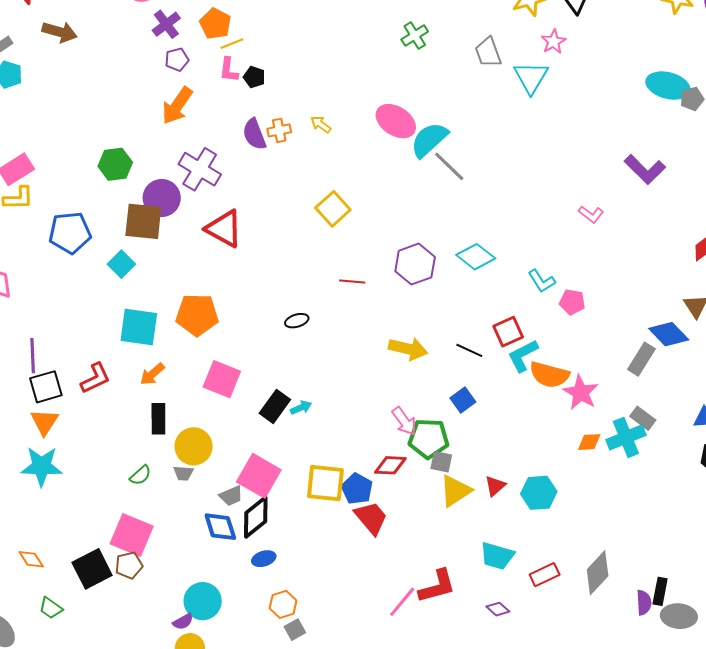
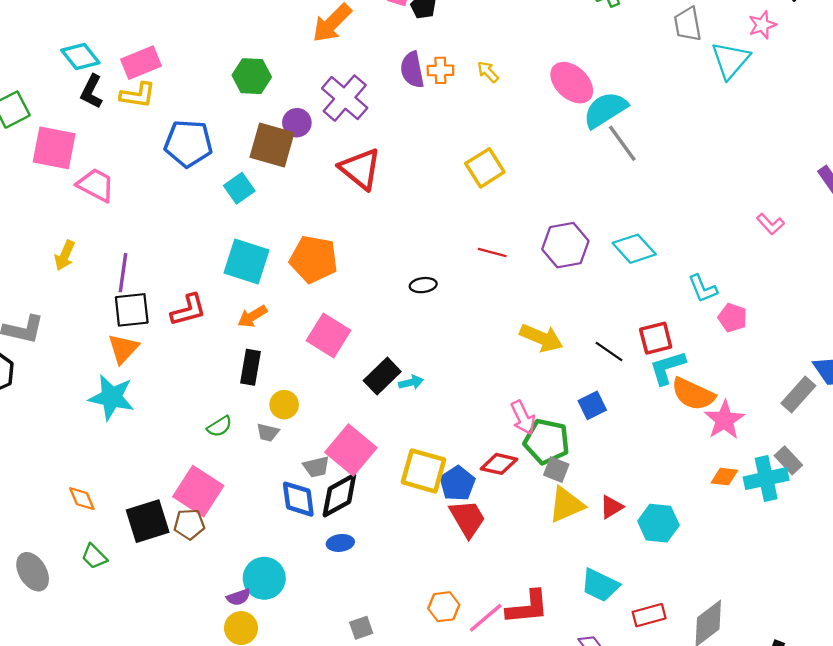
purple circle: (162, 198) -> (297, 123), size x0.7
yellow circle: (194, 446) -> (284, 405), size x0.7
orange hexagon: (283, 604) -> (444, 607), moved

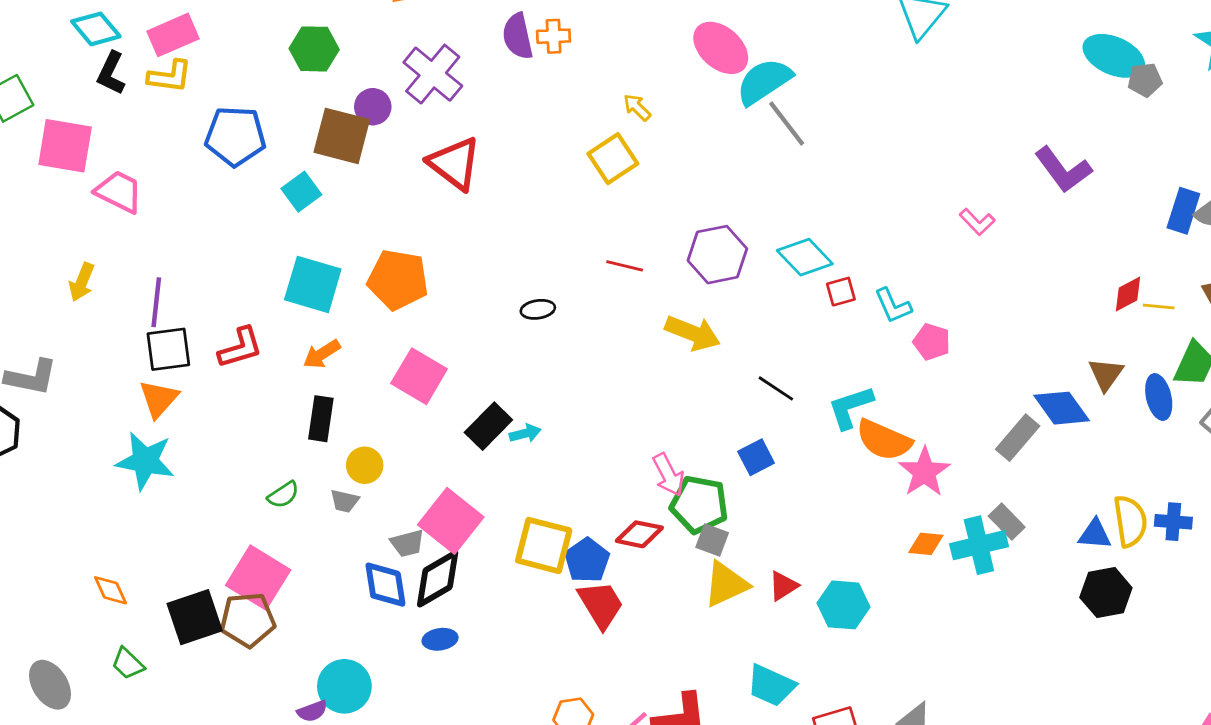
yellow arrow: (488, 72) -> (637, 107), moved
yellow arrow: (541, 338) -> (693, 333), moved
red square: (656, 338) -> (841, 292), moved, size x0.7
brown pentagon: (189, 524) -> (248, 620), size x1.4

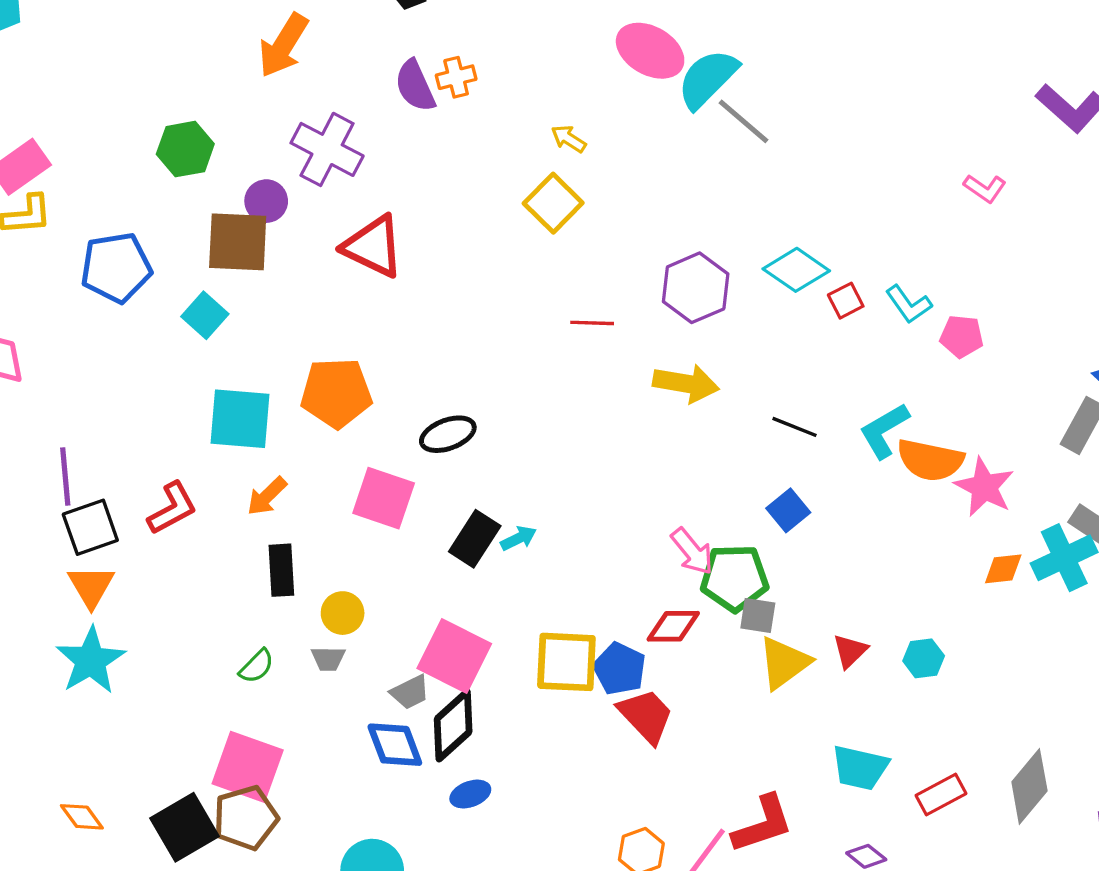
black ellipse: (538, 309) -> (448, 434), moved, size x1.4
cyan star: (145, 461) -> (91, 660), turned -30
cyan hexagon: (844, 605) -> (924, 658), size x0.7

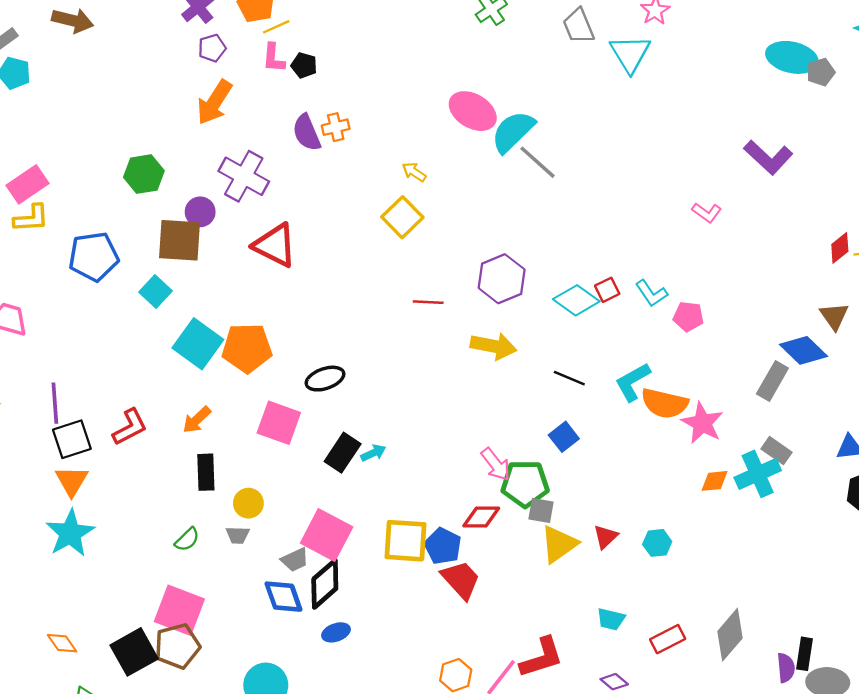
cyan diamond: (796, 270) -> (576, 300), moved
cyan square: (240, 419) -> (198, 344), moved, turned 30
cyan trapezoid: (860, 768) -> (611, 619), size x0.7

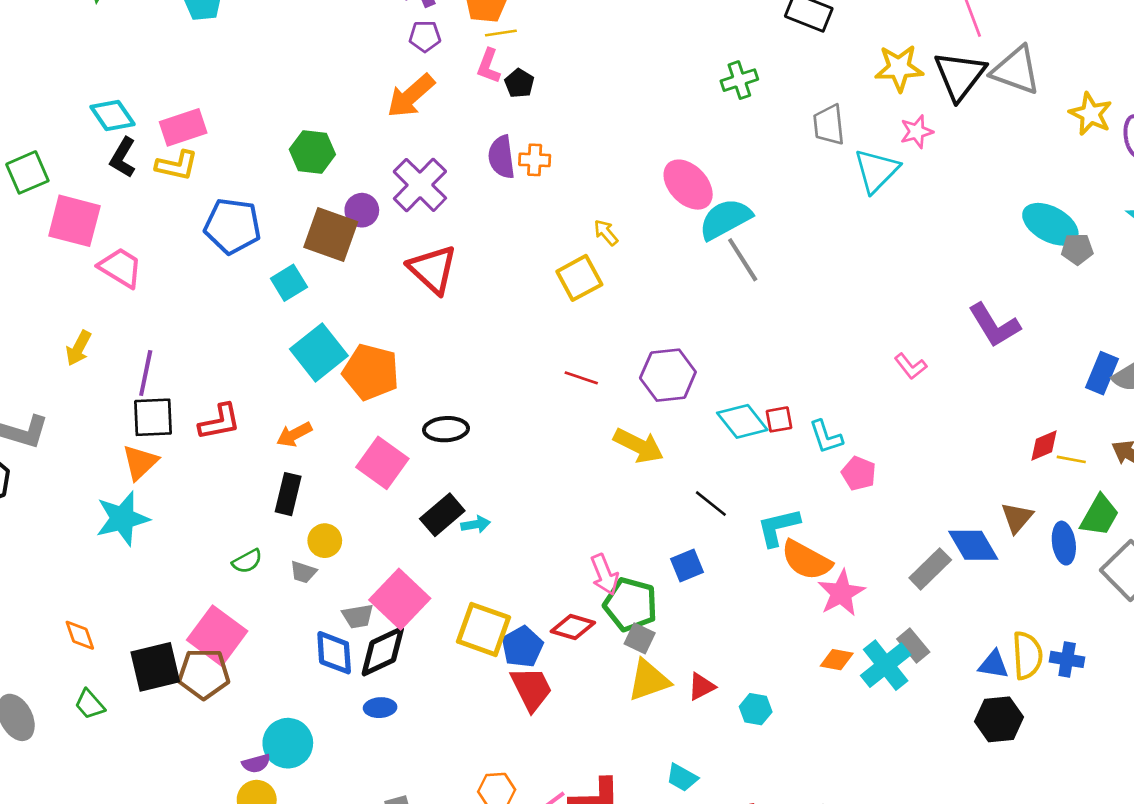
cyan cross: (758, 474) -> (886, 665), turned -30

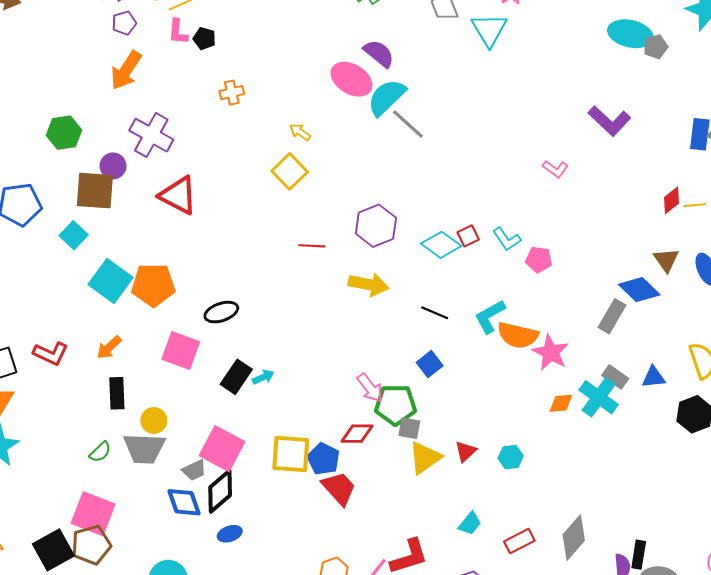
purple semicircle: (501, 157) -> (379, 54), moved, turned 152
red L-shape: (220, 422) -> (51, 354), turned 52
gray trapezoid: (303, 572) -> (144, 448), size x2.0
blue triangle: (993, 665) -> (653, 377), moved
cyan trapezoid: (682, 778) -> (470, 523), turned -65

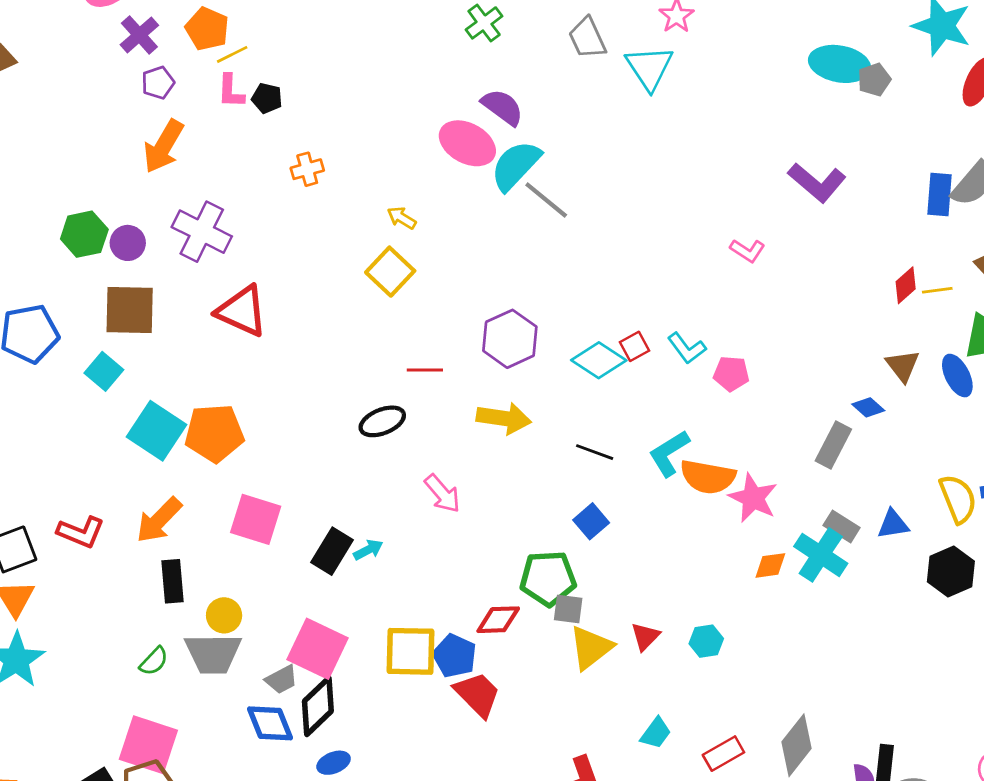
purple circle: (113, 166) -> (128, 243), moved
blue diamond: (639, 290) -> (868, 407), size x0.6
black ellipse: (221, 312) -> (382, 421), moved
orange arrow: (109, 347) -> (159, 520), size x1.4
pink arrow: (370, 388) -> (442, 494), moved

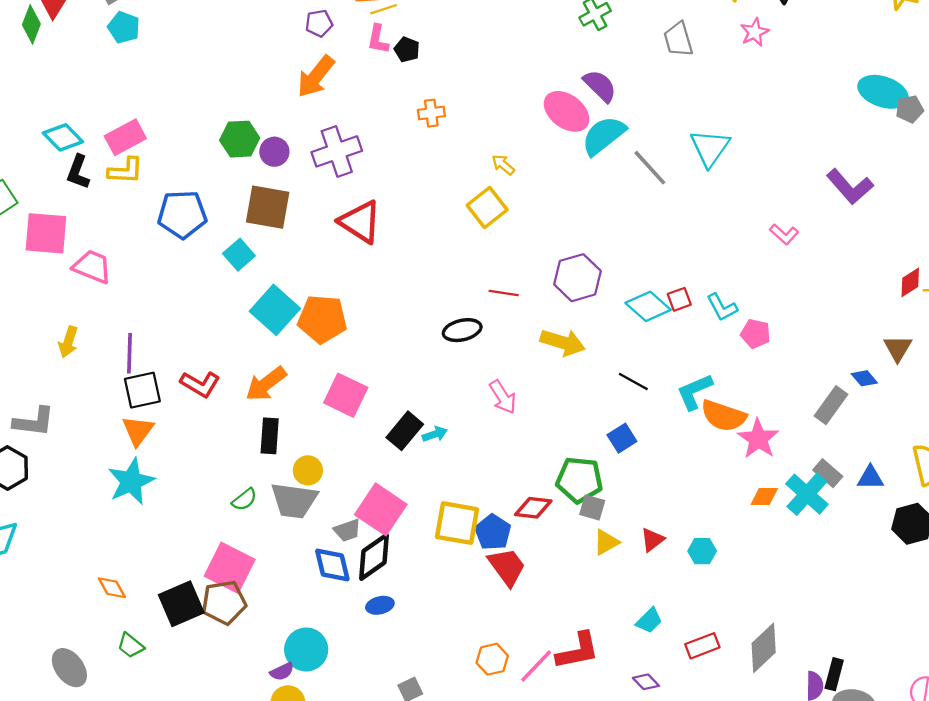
cyan triangle: (649, 68) -> (710, 148), moved
gray line: (546, 200) -> (650, 168), moved
purple cross: (202, 232) -> (337, 151), turned 36
yellow triangle: (591, 648) -> (606, 542), size x0.7

